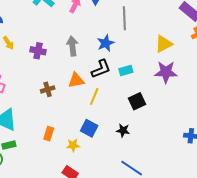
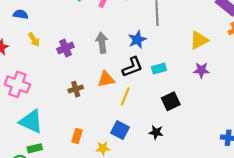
purple cross: (38, 51) -> (65, 48), turned -35
purple star: (166, 72) -> (201, 70), size x0.7

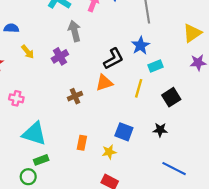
blue star: (137, 40) -> (141, 45), moved
gray arrow: (102, 43) -> (75, 31), moved
black L-shape: (132, 67) -> (113, 59), moved
pink cross: (17, 84) -> (16, 98), size x0.6
yellow line: (125, 96) -> (139, 88), moved

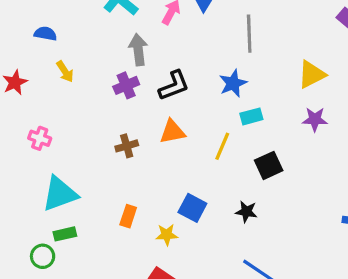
purple cross: (60, 56) -> (126, 85), moved
black L-shape: (113, 59) -> (174, 86), moved
cyan triangle: (34, 134) -> (60, 194), turned -45

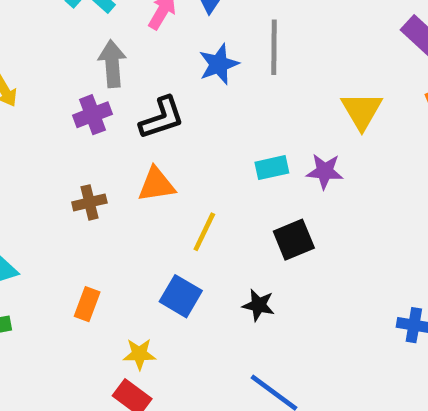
yellow triangle: (312, 75) -> (362, 111), turned -36
blue star: (233, 83) -> (219, 64), moved
purple star: (315, 119) -> (325, 171), moved
yellow line: (222, 146) -> (204, 232), moved
yellow star: (167, 235) -> (139, 354), moved

